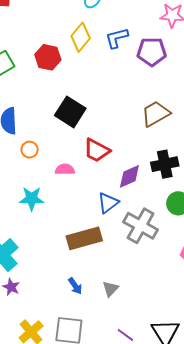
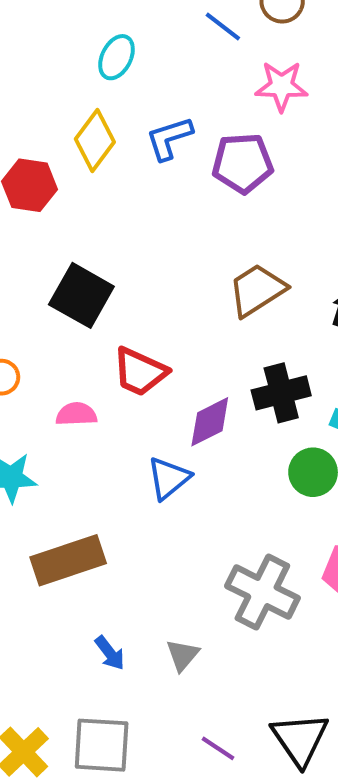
gray cross: (141, 226) -> (262, 592), moved
brown rectangle: (84, 238) -> (68, 560), moved

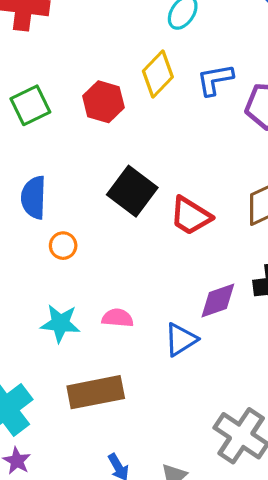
red trapezoid: (140, 372) -> (191, 216), moved
pink semicircle: (76, 414) -> (118, 318), moved

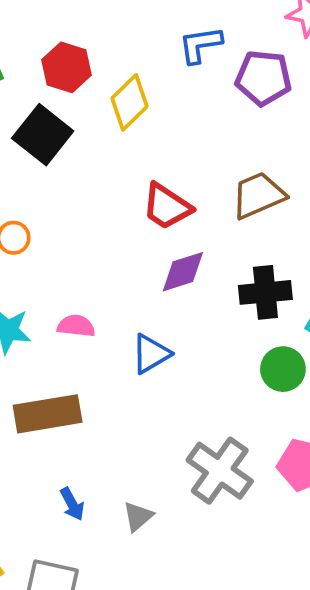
yellow diamond: (158, 74) -> (130, 102), moved
black square: (132, 191) -> (43, 135), moved
purple diamond: (218, 300) -> (183, 272), moved

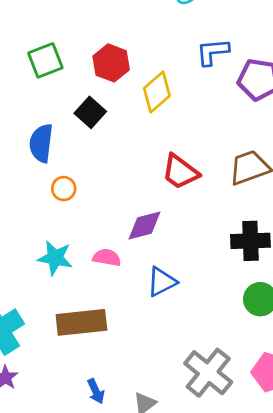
black square: (43, 135) -> (90, 112), size x0.7
purple diamond: (183, 272) -> (144, 226), moved

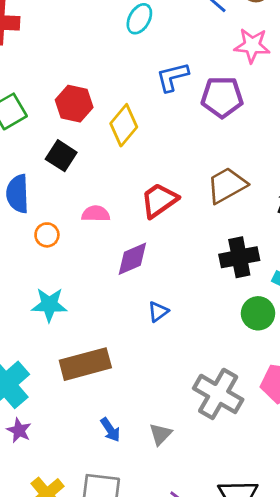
red trapezoid: (180, 172) -> (159, 200), turned 117
pink semicircle: (107, 258) -> (96, 214), moved
blue triangle: (162, 282) -> (158, 312), size x0.7

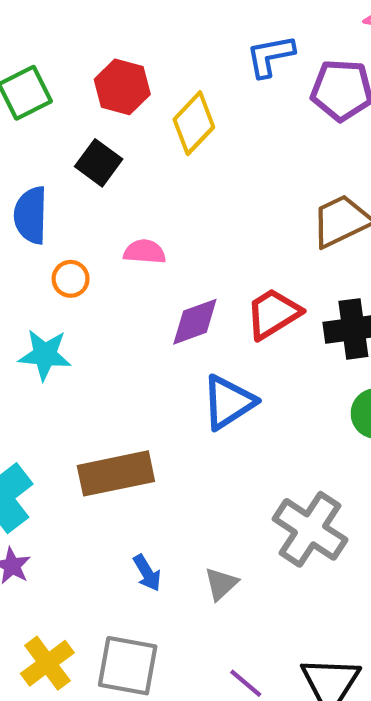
red trapezoid: (159, 200) -> (273, 314), moved
cyan star: (49, 305) -> (45, 355), moved
blue triangle: (158, 312) -> (228, 402), size x1.8

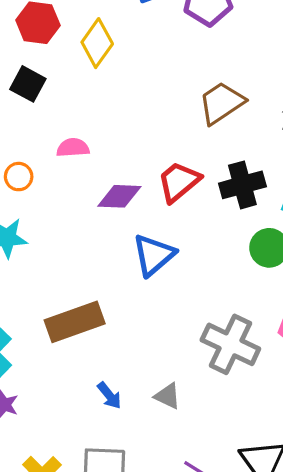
purple diamond: (195, 322) -> (119, 196), turned 30
gray triangle: (221, 584) -> (168, 396), turned -44

